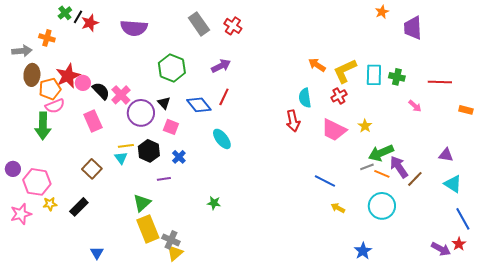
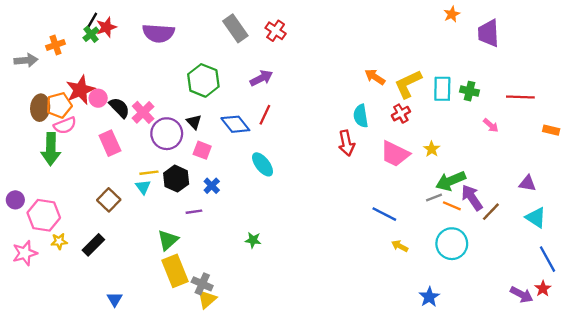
green cross: (65, 13) -> (91, 34), moved
orange cross: (47, 38) -> (56, 45), turned -35
brown ellipse: (32, 75) -> (40, 108), moved

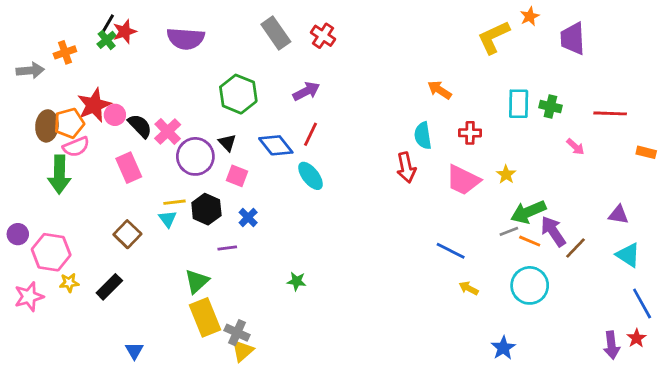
yellow L-shape: (408, 84) -> (494, 37), moved
red cross: (401, 114) -> (470, 133), turned 30
cyan ellipse: (263, 164) -> (311, 176), moved
purple arrow: (522, 295) -> (612, 345), turned 55

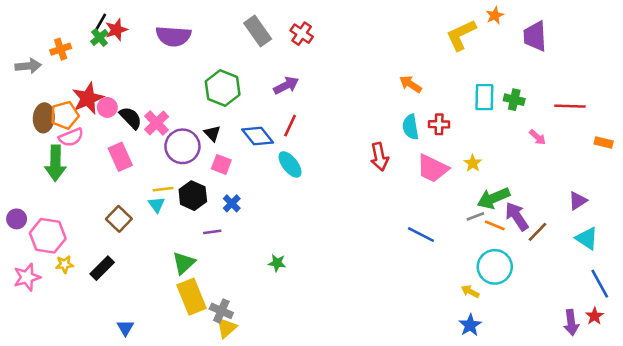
cyan semicircle: (423, 136) -> (411, 127), moved
purple triangle: (618, 215) -> (578, 201), turned -42
yellow arrow: (469, 288) -> (470, 291), moved

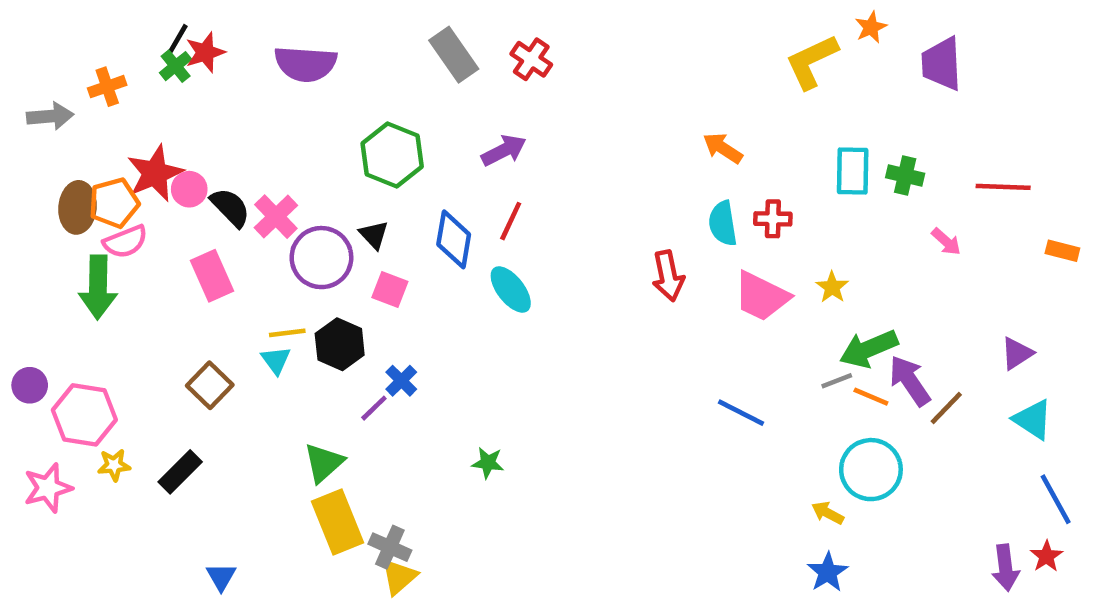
blue diamond: (258, 136) -> (454, 239), turned 48
blue cross: (232, 203) -> (401, 381), moved
purple line: (212, 232) -> (374, 408), turned -36

